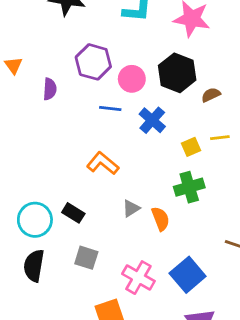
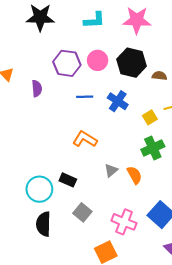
pink circle: (132, 79) -> (98, 60), moved
brown semicircle: (211, 95) -> (159, 76), turned 40
gray square: (86, 258) -> (82, 212), turned 30

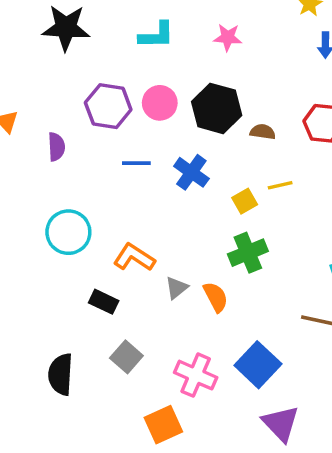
pink star: (137, 20) -> (228, 37), size x0.6
orange L-shape: (85, 139) -> (134, 257), moved
cyan circle: (39, 189) -> (68, 232), moved

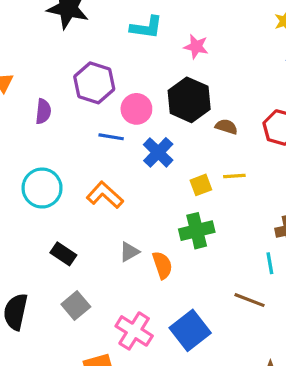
pink star: (228, 37) -> (196, 47), moved
pink circle: (160, 103) -> (136, 109), moved
orange L-shape: (134, 257) -> (105, 195), moved

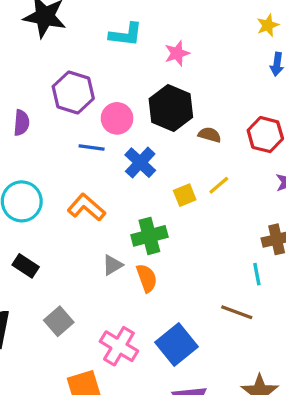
pink star: (196, 47) -> (177, 53), turned -30
yellow line: (234, 176) -> (219, 185), turned -35
green cross: (197, 231) -> (149, 236), moved
black rectangle: (63, 254) -> (26, 266), moved

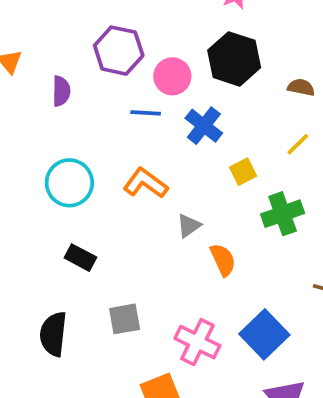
brown semicircle: (210, 135) -> (301, 87), moved
yellow square: (185, 195) -> (243, 172), moved
green cross: (149, 236) -> (283, 214), moved
gray triangle: (113, 265) -> (189, 226), moved
gray square: (59, 321) -> (125, 319), turned 36

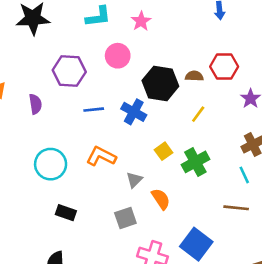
black hexagon: (234, 59) -> (160, 83), moved
pink circle: (172, 76) -> (118, 56), moved
yellow square: (243, 172) -> (164, 151), moved
gray square: (125, 319) -> (125, 218), moved

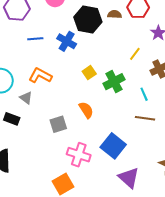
yellow line: (198, 114) -> (135, 54), moved
cyan line: (244, 175) -> (144, 94), moved
gray triangle: (134, 180) -> (26, 98), moved, turned -40

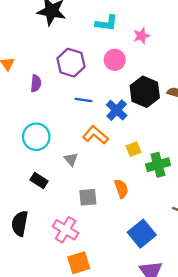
orange L-shape: (40, 76) -> (95, 135), moved
gray triangle: (26, 98) -> (71, 159), moved
pink cross: (79, 155) -> (66, 230), moved

